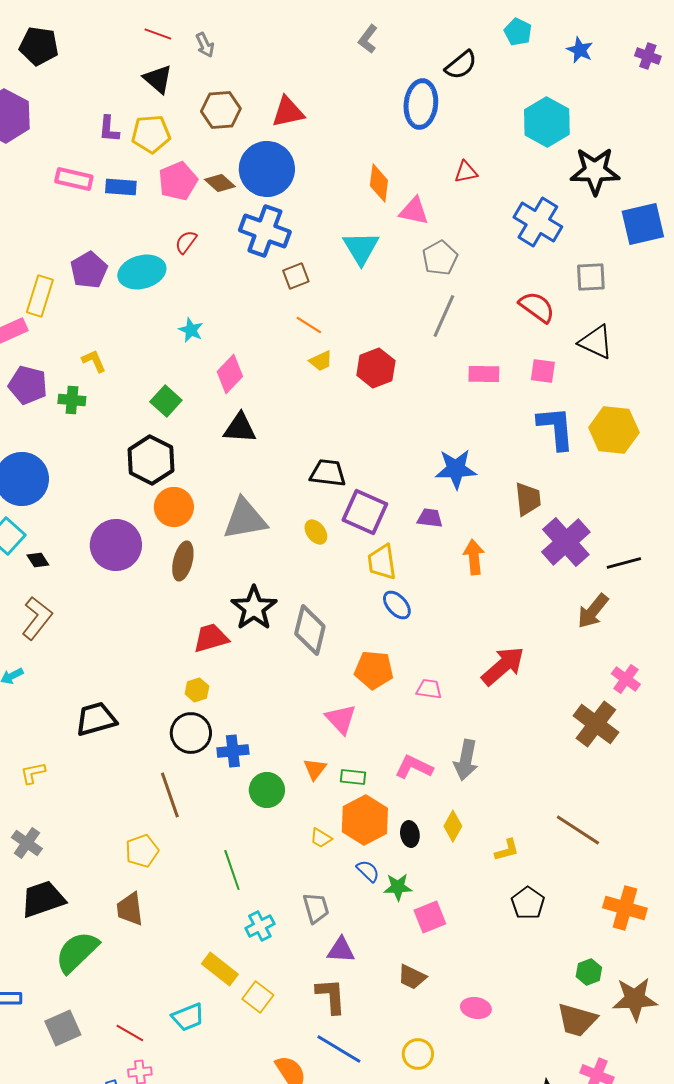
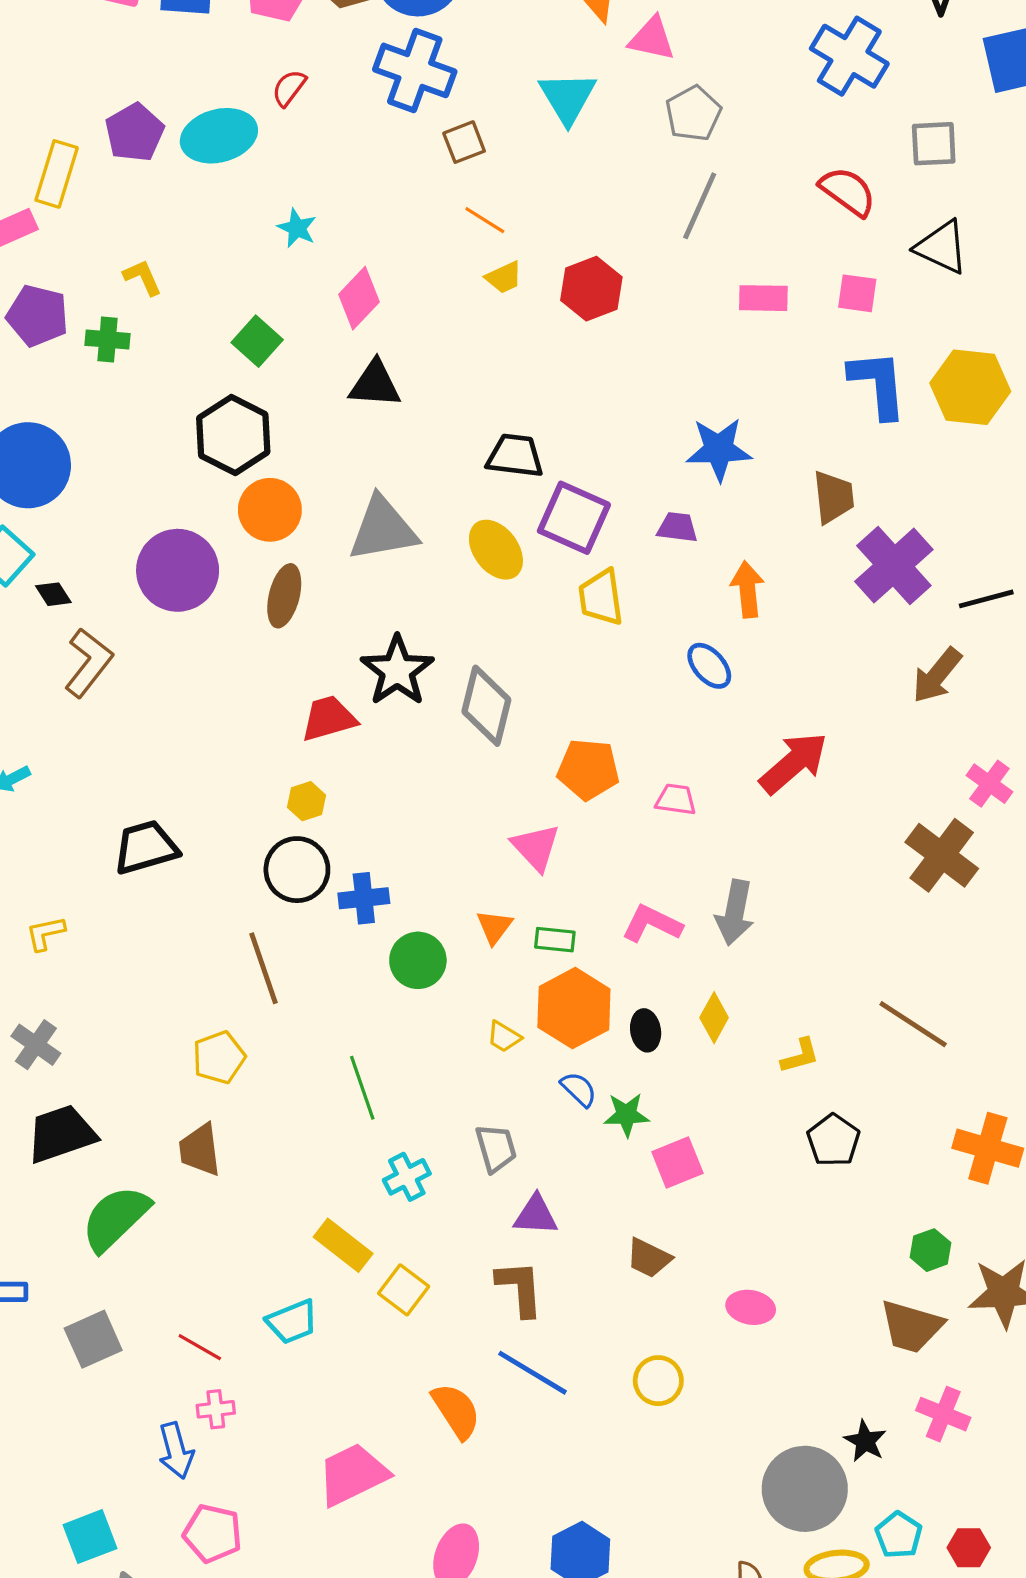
yellow ellipse: (316, 532) -> (496, 550), size x1.5
blue ellipse: (397, 605) -> (709, 666), moved
brown L-shape: (37, 618) -> (88, 663), moved

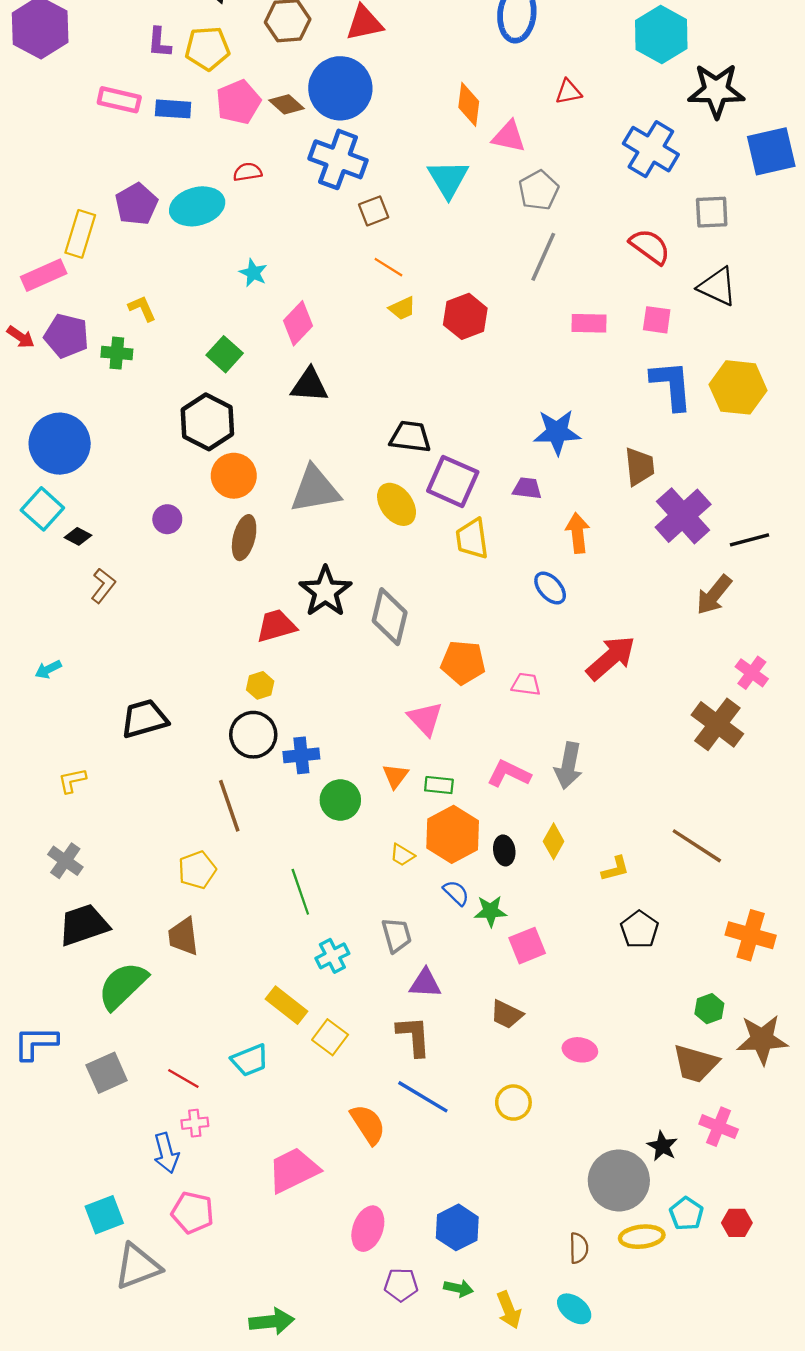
red semicircle: (289, 88) -> (248, 172), turned 44
purple circle: (178, 570) -> (167, 519), size x0.5
black diamond: (53, 594) -> (78, 536), turned -30
brown L-shape: (88, 663) -> (103, 586), size x0.7

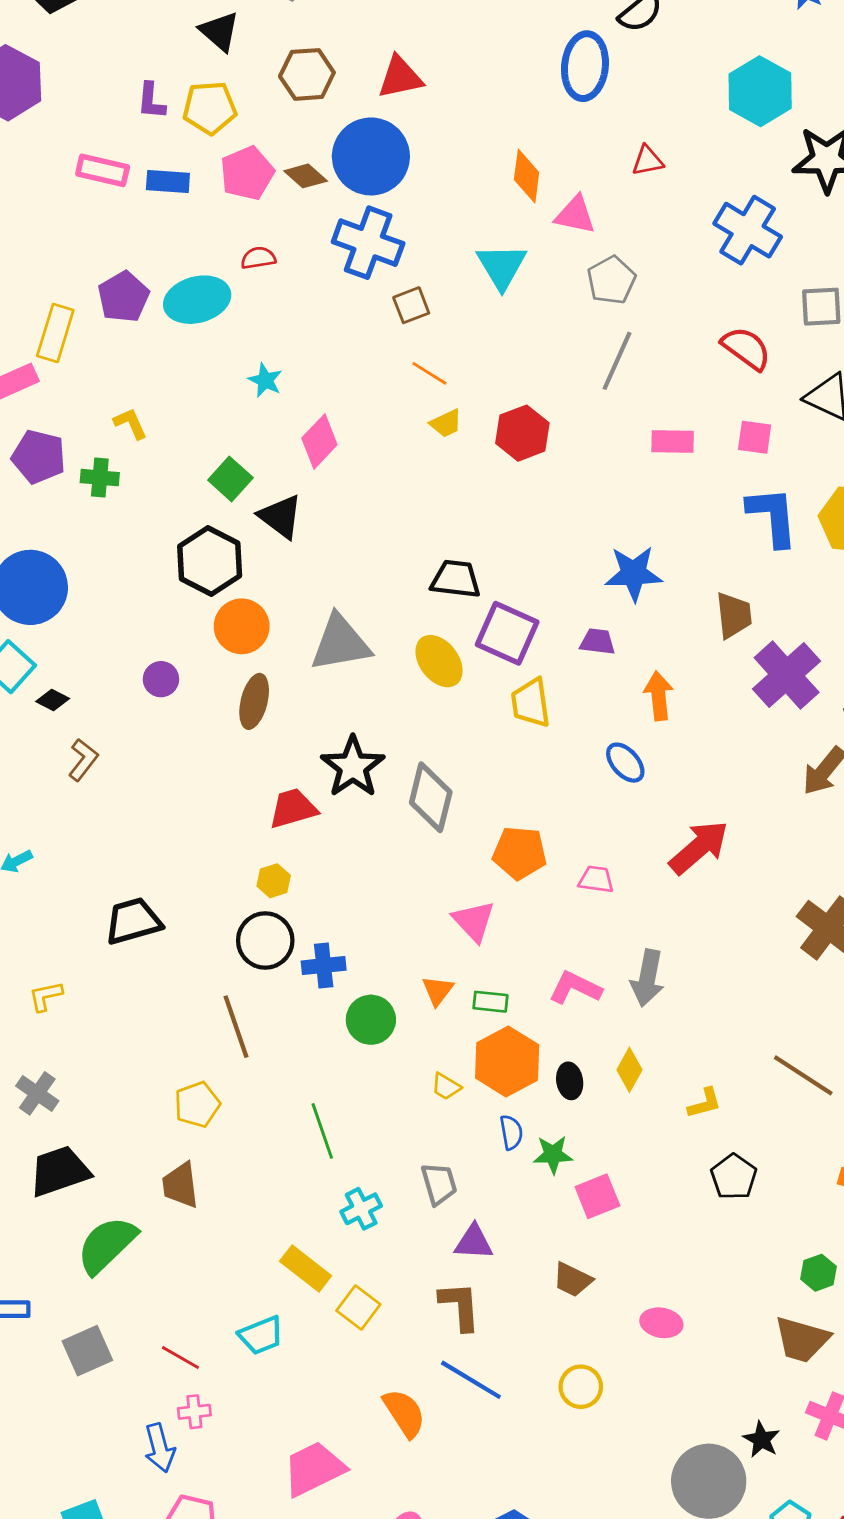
black triangle: (309, 385) -> (281, 517), moved, turned 33
blue semicircle: (456, 893) -> (511, 1132), turned 36

